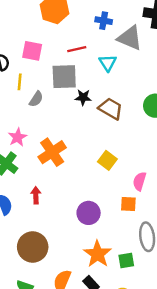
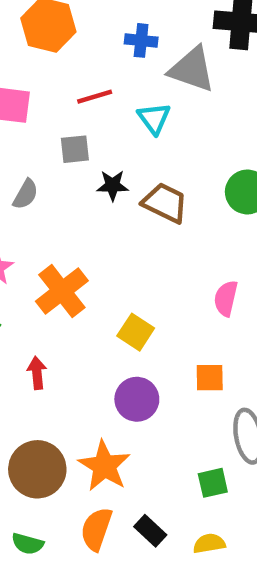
gray square: (64, 77) -> (75, 149), size x0.6
yellow square: (107, 160) -> (136, 332), moved
pink semicircle: (140, 181) -> (226, 298), moved
orange star: (97, 254) -> (104, 466), moved

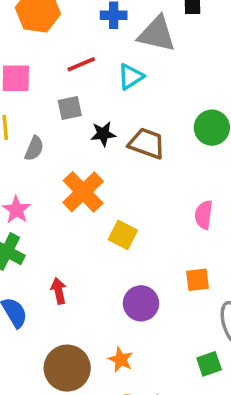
cyan triangle: (154, 118) -> (131, 77), turned 40
orange cross: (62, 291) -> (83, 192), moved
yellow square: (136, 332) -> (123, 235), moved
orange star: (104, 466) -> (121, 360), size x0.6

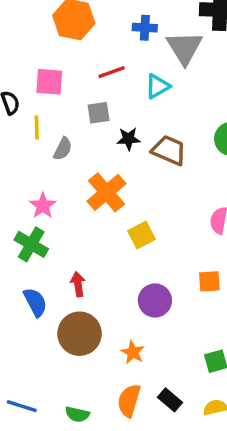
gray triangle: (157, 34) -> (184, 48), turned 42
yellow square: (123, 235) -> (142, 235), turned 32
brown circle: (67, 368) -> (80, 334), moved

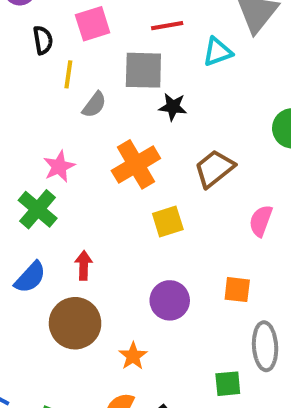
pink square: (49, 82) -> (93, 24), turned -32
gray square: (99, 113) -> (143, 70), size x1.5
brown trapezoid: (169, 150) -> (214, 169), moved, turned -72
blue semicircle: (35, 302) -> (30, 277), turned 60

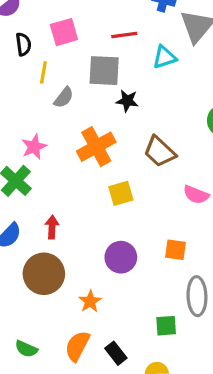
brown trapezoid: (214, 169) -> (160, 152), turned -100
pink semicircle: (261, 221) -> (196, 195), turned -90

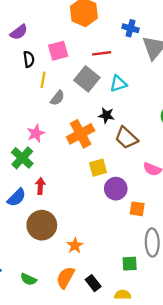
cyan triangle: (164, 57) -> (118, 84), moved
gray square: (104, 71) -> (87, 79), turned 35
black star: (127, 101) -> (106, 115), moved
red arrow: (52, 227) -> (40, 186), moved
purple circle: (121, 257) -> (116, 189), moved

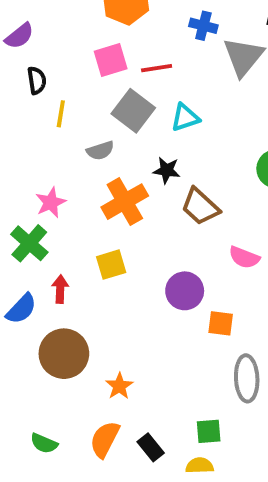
pink square: (58, 51) -> (111, 60), moved
gray semicircle: (57, 98) -> (100, 151), moved, turned 35
yellow square: (98, 168) -> (111, 265), moved
green square: (130, 264) -> (209, 431), moved

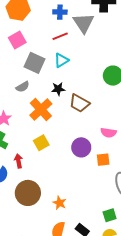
red line: (157, 68) -> (60, 36), moved
pink semicircle: (244, 257) -> (109, 133), moved

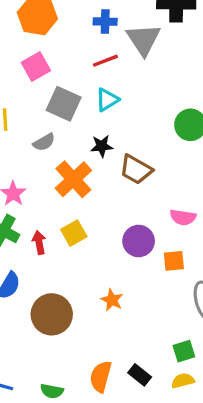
red arrow: (18, 161) -> (39, 242), moved
orange star: (59, 203) -> (112, 300), moved

